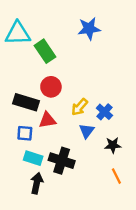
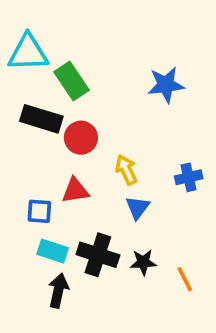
blue star: (89, 29) -> (166, 85), moved
black rectangle: (26, 102) -> (41, 119), moved
yellow arrow: (80, 107) -> (126, 170), turned 114
blue cross: (104, 112) -> (189, 177), moved, turned 35
black star: (113, 145) -> (143, 262), moved

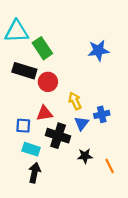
blue cross: (189, 177) -> (102, 114), moved
black cross: (98, 255) -> (58, 136), moved

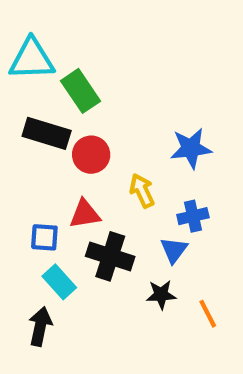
blue star: (98, 50) -> (191, 148), moved
blue triangle: (82, 123) -> (174, 250), moved
cyan rectangle: (31, 149) -> (59, 282), turned 30
black arrow: (34, 173) -> (40, 326), moved

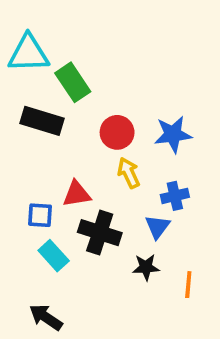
red circle: (91, 155) -> (117, 132), moved
orange line: (208, 314) -> (188, 285), turned 32
black arrow: (40, 326) -> (46, 317), moved, turned -68

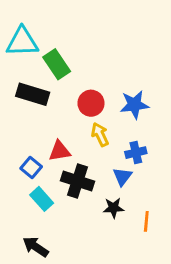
blue square: (40, 215) -> (31, 167), turned 36

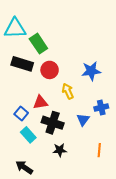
red circle: (91, 103) -> (50, 70), moved
blue cross: (136, 153) -> (101, 107), moved
black star: (113, 208) -> (60, 150), moved

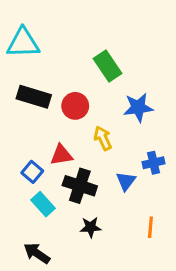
green rectangle: (38, 44) -> (107, 66), moved

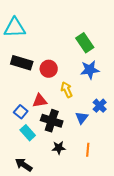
green rectangle: (107, 66) -> (85, 43), moved
blue cross: (154, 163) -> (100, 106), turned -32
orange line: (150, 227) -> (88, 150), moved

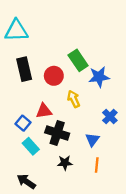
green rectangle: (85, 43) -> (78, 60), moved
black rectangle: (22, 63) -> (24, 69), turned 60
blue triangle: (82, 118) -> (92, 140), moved

